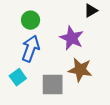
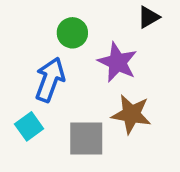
green circle: (31, 20) -> (72, 33), moved

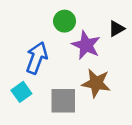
black triangle: (149, 17) -> (116, 29), moved
green circle: (72, 33) -> (65, 21), moved

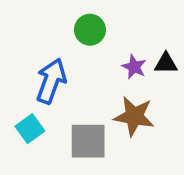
black triangle: (116, 29) -> (166, 63), moved, turned 30
purple star: (86, 45) -> (134, 67), moved, size x0.6

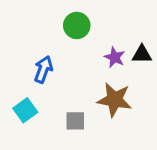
blue arrow: (51, 81) -> (43, 69), size x0.7
gray square: (88, 141) -> (75, 121), size x0.6

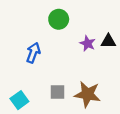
brown star: (115, 100) -> (88, 94), moved
cyan square: (25, 110) -> (19, 100), moved

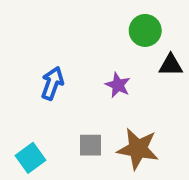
green circle: (59, 19) -> (145, 30), moved
purple star: (88, 43) -> (118, 85), moved

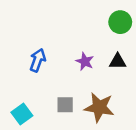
green circle: (145, 30) -> (120, 22), moved
black triangle: (171, 65) -> (118, 61), moved

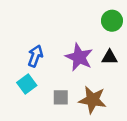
purple star: (85, 61) -> (79, 57), size x1.6
cyan square: (22, 114) -> (27, 84), moved

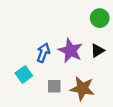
blue arrow: (35, 56) -> (43, 53), moved
black triangle: (110, 57) -> (98, 51), turned -32

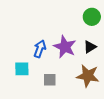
cyan square: (24, 74) -> (22, 69), turned 35
brown star: (82, 89) -> (88, 76), moved

